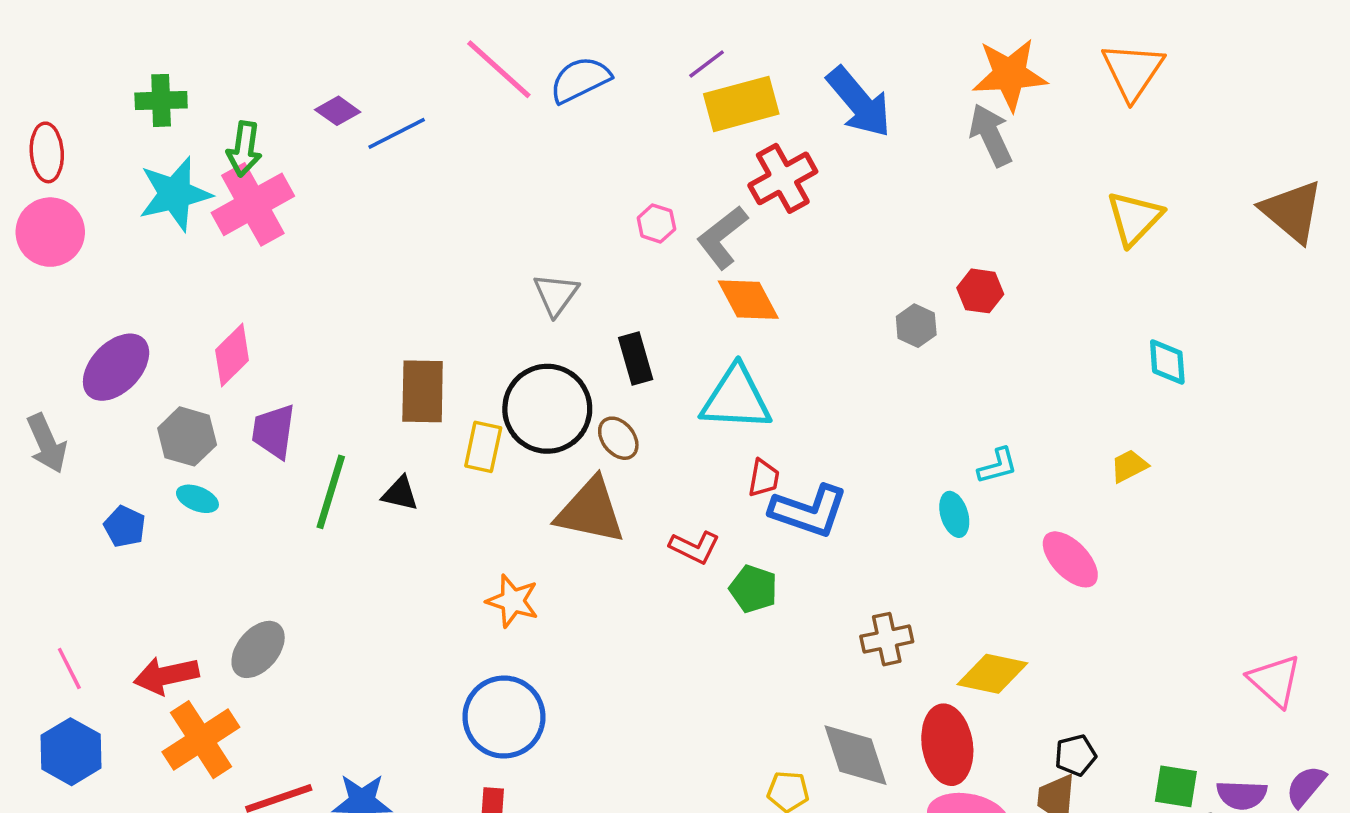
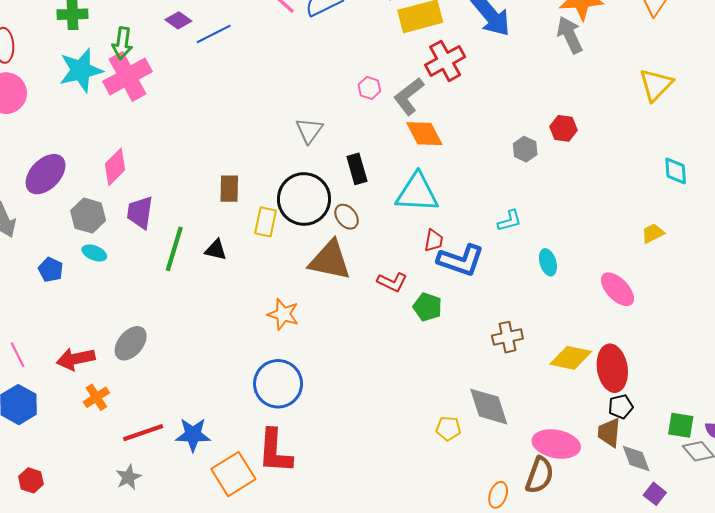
brown rectangle: (423, 391) -> (229, 189), size x0.7
cyan L-shape: (998, 466) -> (510, 221), moved
orange cross: (201, 740) -> (96, 397), size x0.6
red ellipse: (947, 745) -> (612, 368), moved

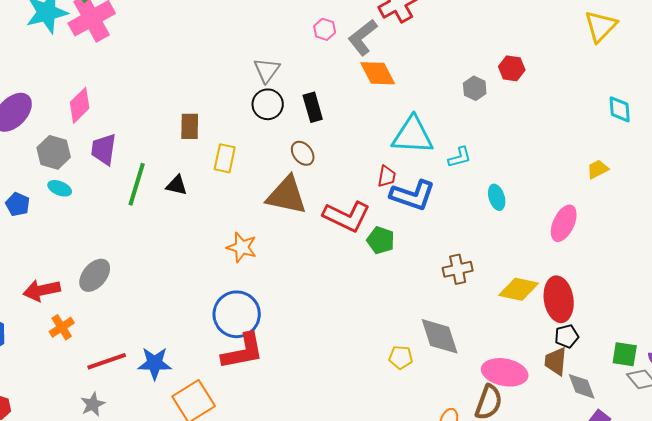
cyan triangle: (417, 193) -> (413, 135), moved
black circle: (304, 199) -> (268, 104), moved, size x0.6
red L-shape: (392, 282) -> (347, 216), size x1.6
pink ellipse: (617, 289) -> (564, 223), turned 69
red L-shape: (275, 451) -> (243, 351), moved, turned -105

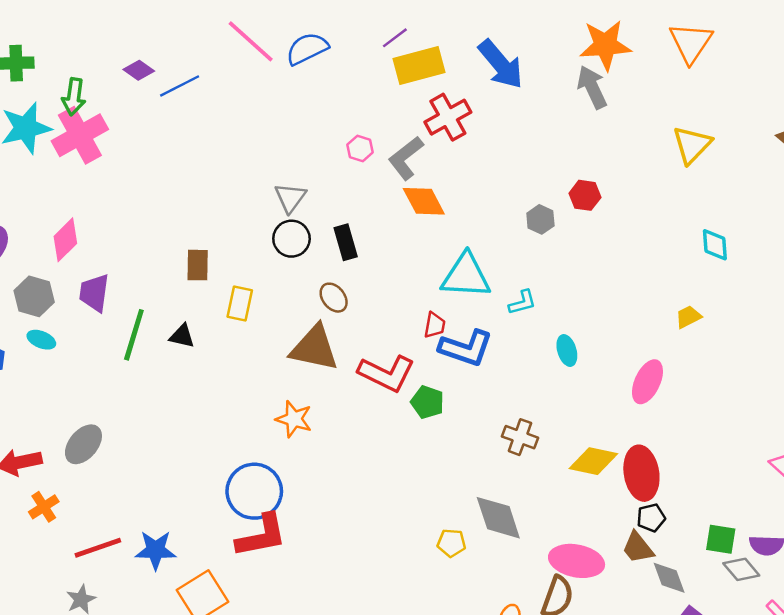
orange star: (242, 247) -> (294, 419), moved
brown cross: (458, 269) -> (520, 437), turned 32
brown trapezoid: (556, 361) -> (638, 548), turned -44

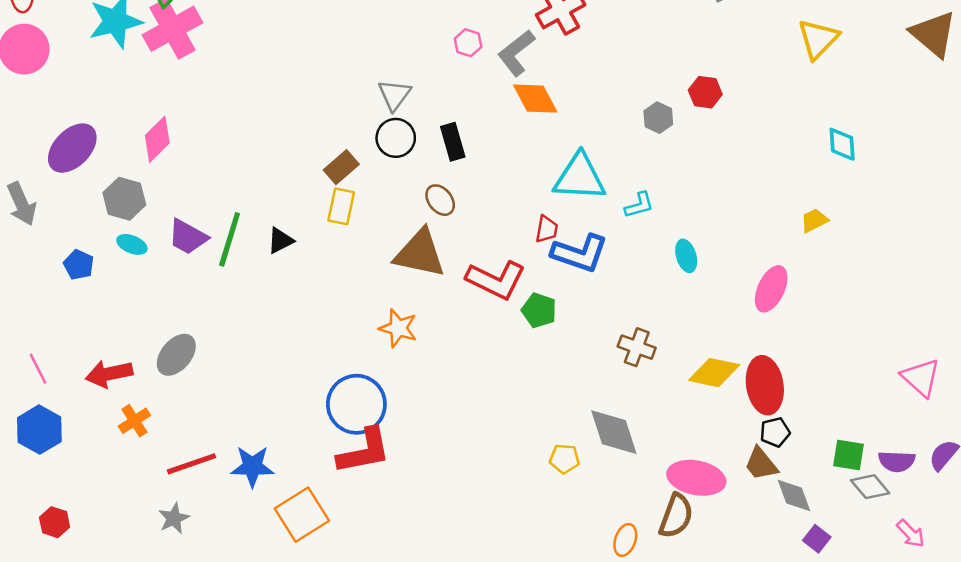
brown rectangle: (198, 265) -> (341, 167), moved, turned 48
purple trapezoid: (94, 293) -> (188, 237), moved, turned -69
black triangle: (182, 336) -> (280, 241), turned -40

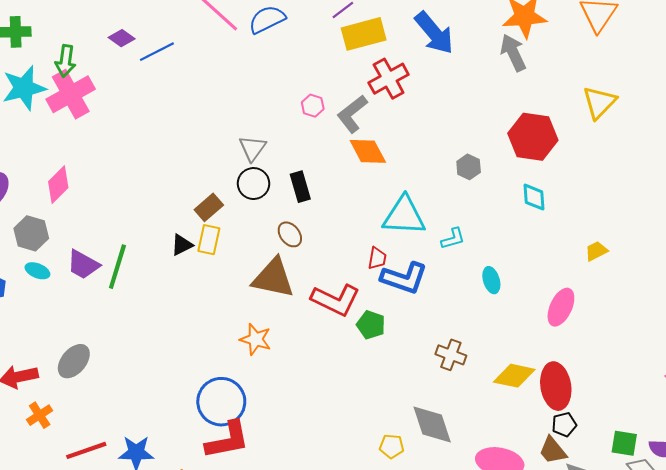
red hexagon: (705, 92) -> (533, 137), moved, size x1.8
cyan diamond: (842, 144) -> (534, 197), moved
black triangle: (280, 241) -> (182, 245), moved

